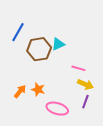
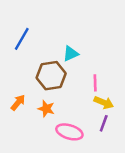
brown hexagon: (39, 49) -> (51, 76), moved
pink line: (78, 68) -> (95, 83), turned 72
orange arrow: (20, 91) -> (18, 103), moved

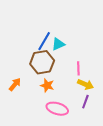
blue line: (22, 39) -> (44, 41), moved
orange star: (46, 109) -> (47, 85), moved

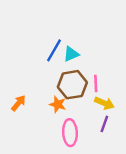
brown hexagon: (42, 62) -> (72, 85), moved
pink ellipse: (57, 109) -> (70, 133), turned 70

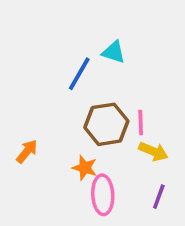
cyan triangle: (71, 54) -> (114, 52), moved, turned 42
orange star: (58, 104) -> (85, 168), moved
purple line: (104, 124) -> (159, 197), moved

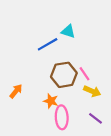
blue line: (79, 74) -> (48, 44), turned 30
pink line: (141, 123) -> (85, 74), turned -32
purple line: (159, 197) -> (95, 118), turned -72

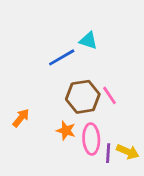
yellow arrow: (92, 91) -> (128, 152), moved
pink ellipse: (62, 117) -> (91, 139), moved
purple line: (95, 118) -> (108, 153), moved, turned 56

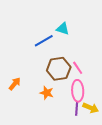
pink ellipse: (91, 139) -> (78, 91), moved

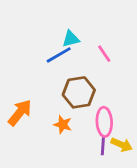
cyan triangle: (63, 29) -> (71, 39), moved, turned -32
pink line: (78, 68) -> (104, 54), moved
orange arrow: (15, 84) -> (20, 113), size x1.5

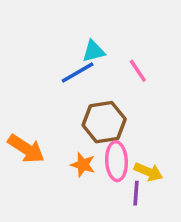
orange arrow: (20, 113) -> (26, 149), turned 84
pink ellipse: (104, 122) -> (117, 161), moved
yellow arrow: (122, 145) -> (148, 172), moved

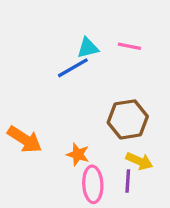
pink line: (138, 71) -> (129, 46), moved, turned -45
brown hexagon: (104, 122) -> (128, 119), moved
pink ellipse: (117, 161) -> (93, 184), moved

